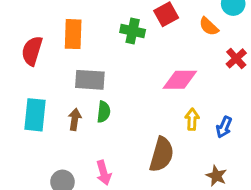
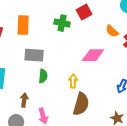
orange semicircle: (209, 26) -> (112, 31), moved
brown arrow: (75, 119) -> (24, 100), moved
yellow arrow: (192, 119) -> (73, 81), moved

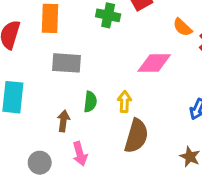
green semicircle: (43, 76) -> (90, 102), moved
brown arrow: (24, 100) -> (63, 121), moved

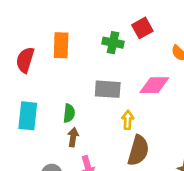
gray rectangle: (66, 63) -> (108, 89), moved
green semicircle: (90, 102) -> (69, 113), moved

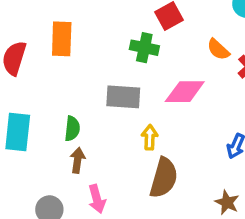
green cross: (113, 43) -> (144, 48), moved

